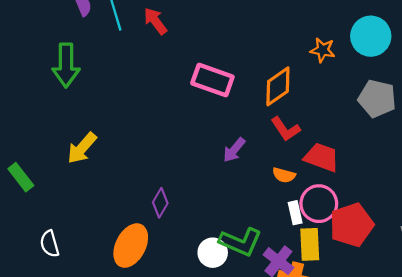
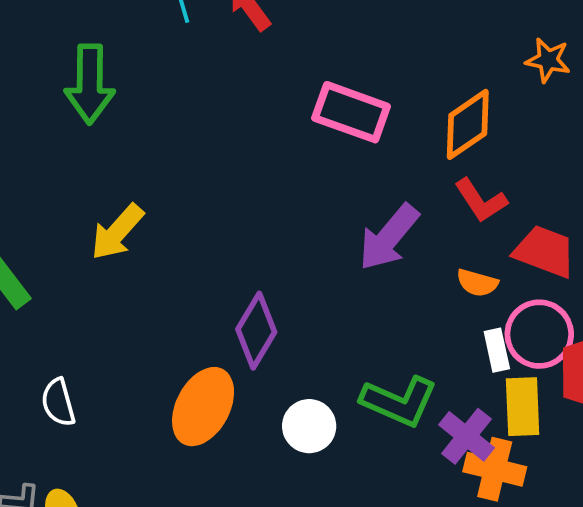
purple arrow: (234, 150) -> (389, 237), size x1.5
purple diamond: (160, 203) -> (256, 331), size x1.4
white circle: (213, 253) -> (309, 426), moved

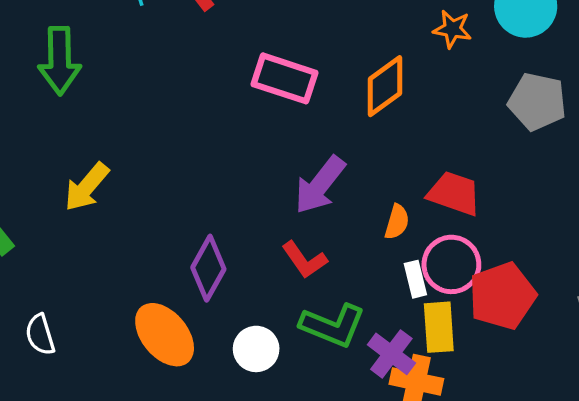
red L-shape: (481, 200) -> (304, 260), moved
orange semicircle: (477, 283) -> (397, 222), turned -88
orange ellipse: (203, 407) -> (165, 335), turned -66

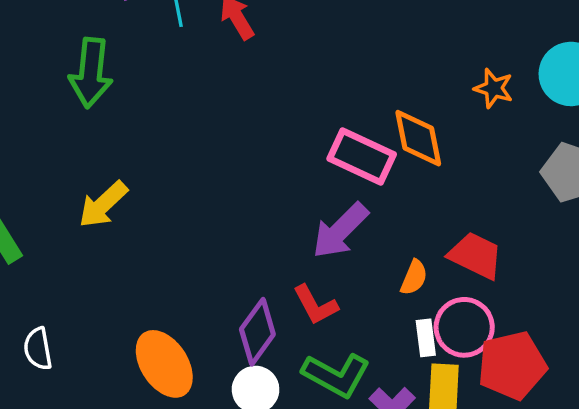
pink rectangle: (285, 78) -> (362, 156), moved
orange diamond: (385, 86) -> (418, 138), turned -72
purple diamond: (208, 268) -> (257, 332), moved

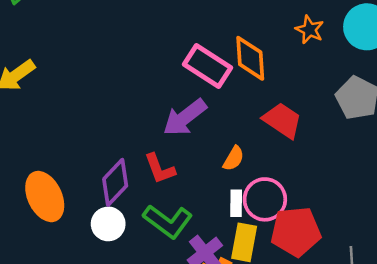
red trapezoid: (476, 255) -> (282, 120), moved

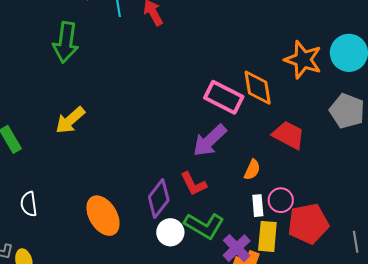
orange star: (310, 30) -> (303, 60), size x1.6
pink circle: (265, 199) -> (281, 200), size x0.7
white circle: (108, 224) -> (170, 232), moved

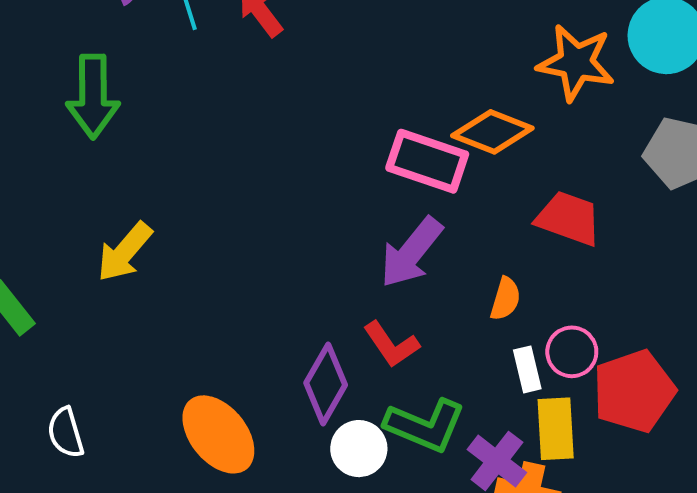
orange diamond: (258, 88) -> (492, 132), turned -51

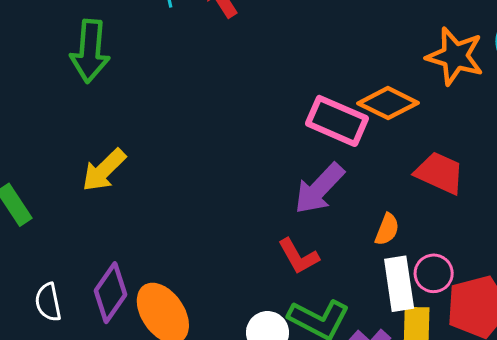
white rectangle: (527, 369) -> (399, 284), size x1.6
purple diamond: (326, 384) -> (110, 293), moved

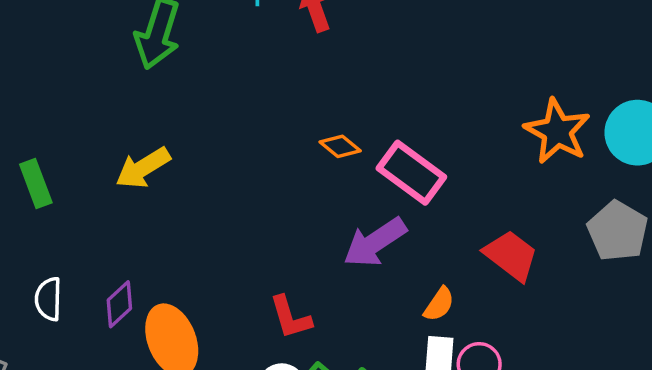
orange diamond: (388, 103) -> (340, 146), moved, size x0.6
red L-shape: (298, 256) -> (290, 317), moved
purple diamond: (110, 293) -> (119, 304), size x0.7

